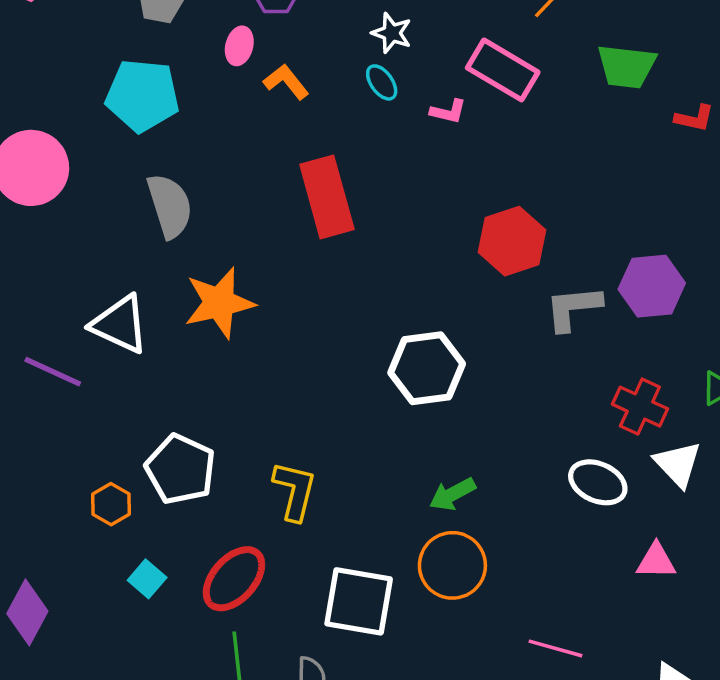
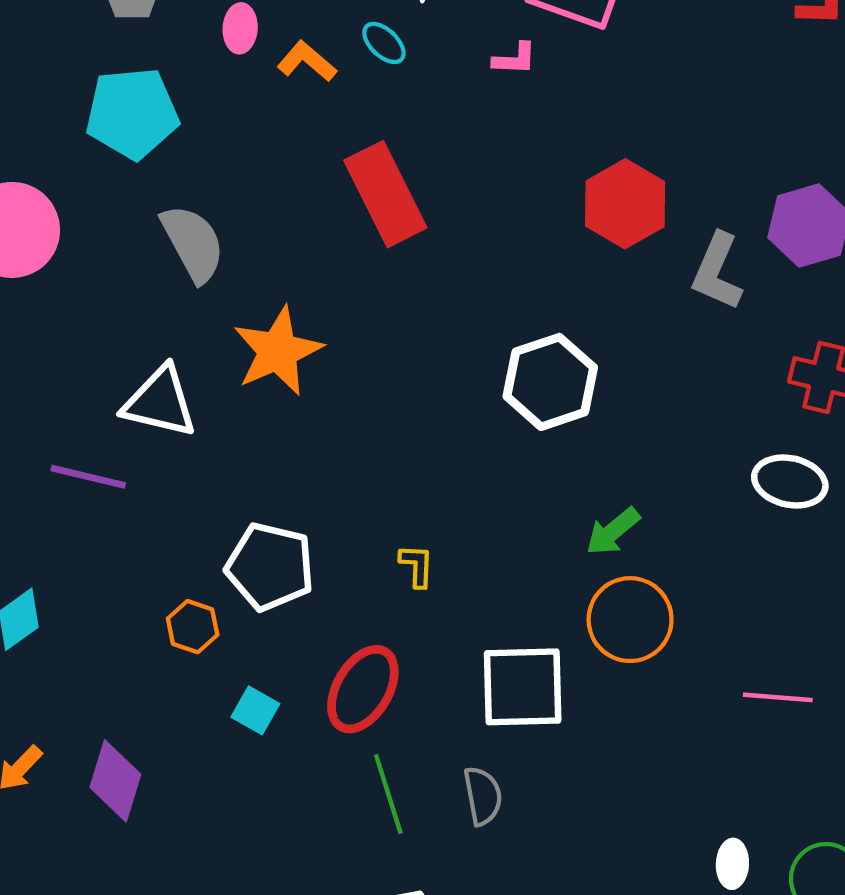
cyan ellipse: (382, 82) -> (384, 43), moved
gray L-shape: (573, 308) -> (717, 272), turned -50
yellow L-shape: (295, 491) -> (417, 566), size x0.6

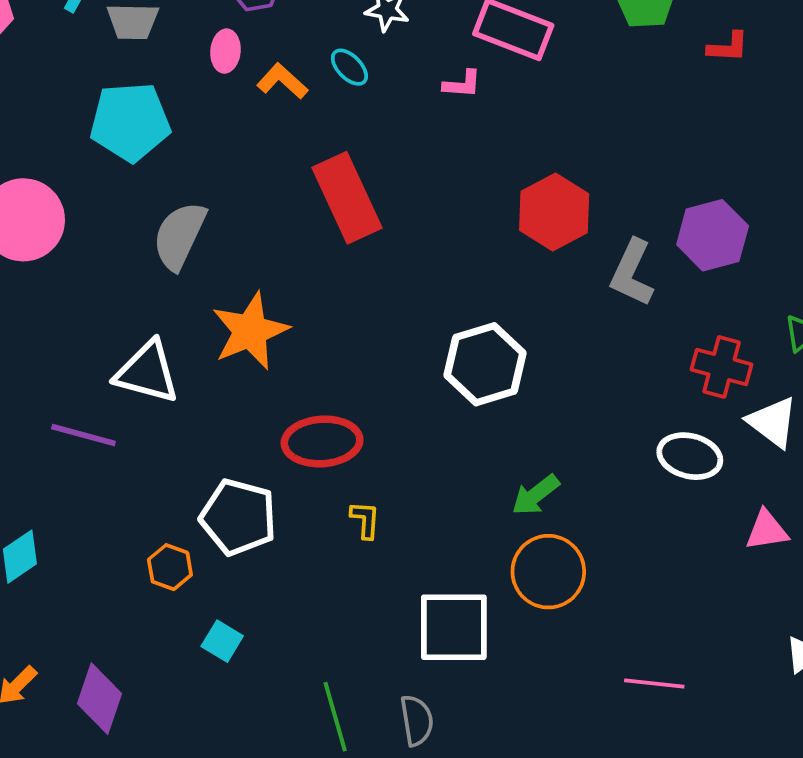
gray semicircle: (193, 243) -> (179, 236), turned -128
red ellipse: (363, 689) -> (322, 441), moved, turned 54
pink line: (778, 697) -> (654, 684), moved

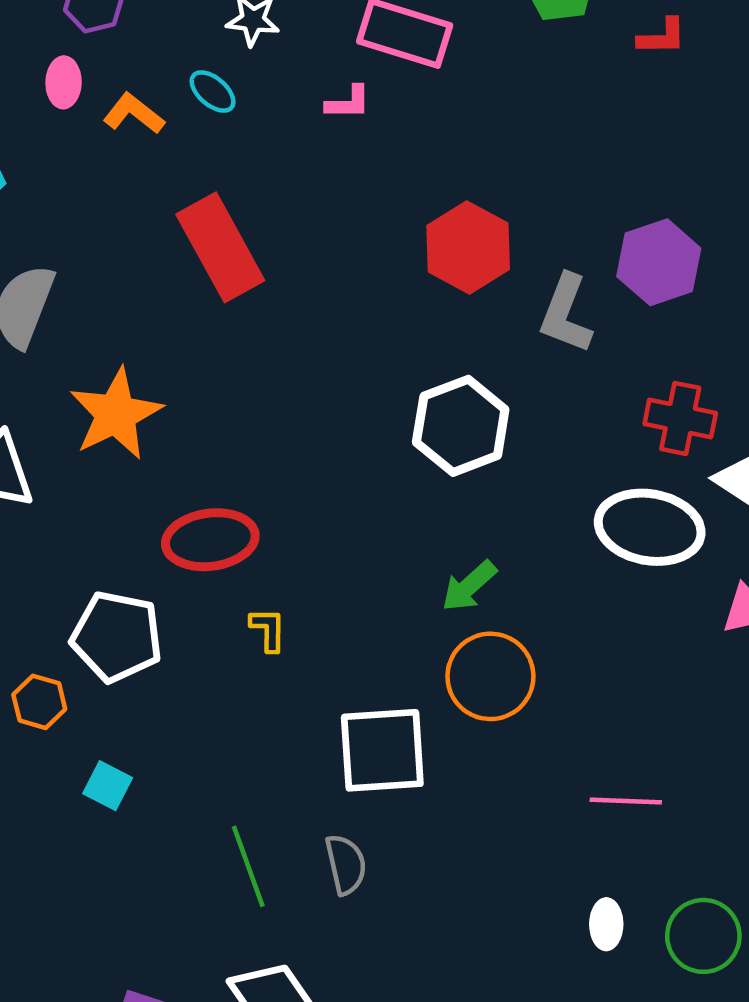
white hexagon: (485, 364) -> (461, 426), moved
white ellipse: (690, 456) -> (650, 527), size x1.4

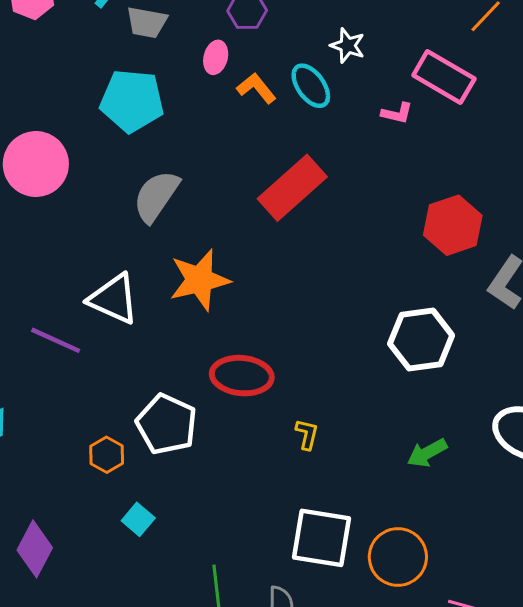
cyan ellipse: (213, 92) -> (311, 86), size x1.4
red rectangle: (220, 247) -> (292, 188), turned 64
green arrow: (469, 586) -> (427, 453), moved
yellow L-shape: (268, 630) -> (307, 434), moved
orange circle: (490, 676) -> (398, 557), moved

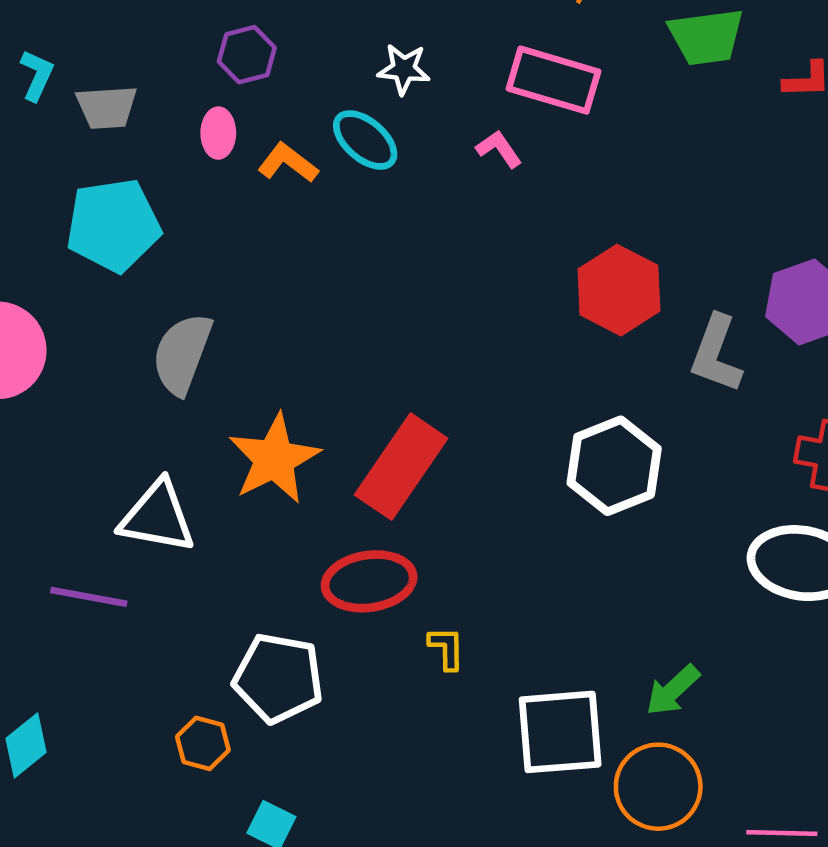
pink L-shape: (397, 113) -> (499, 149), turned -124
red rectangle: (292, 188) -> (401, 467), moved
yellow L-shape: (307, 434) -> (446, 648), moved
green arrow: (427, 453) -> (673, 690), moved
white square: (321, 538) -> (560, 732), moved

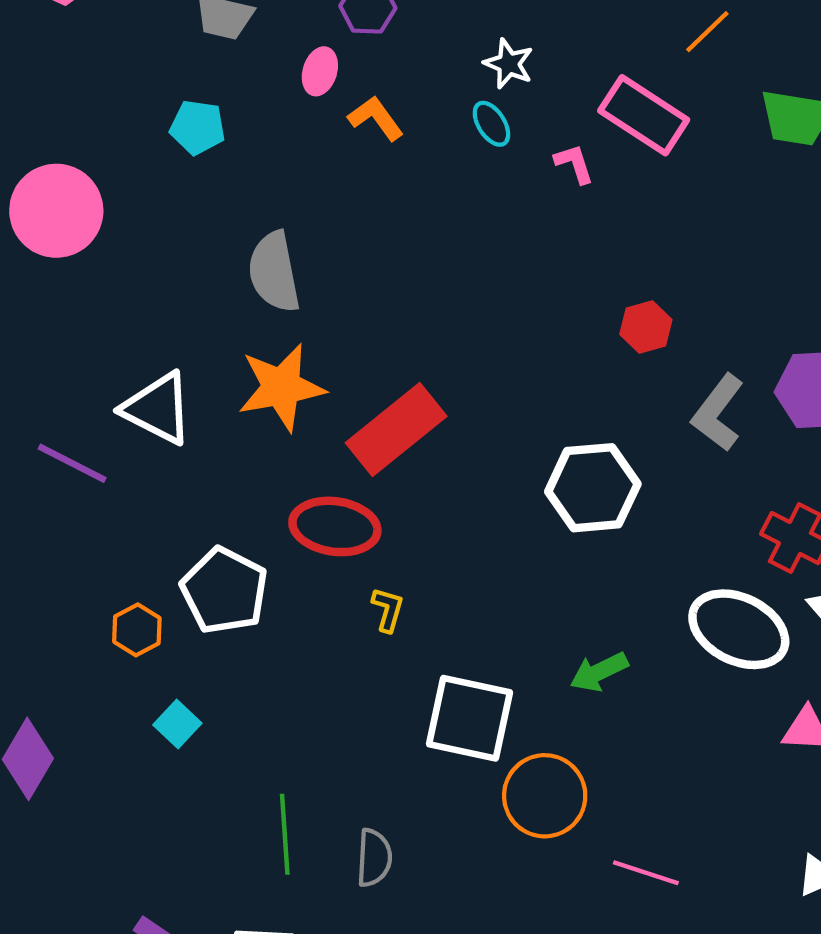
cyan ellipse: (365, 140) -> (491, 124), moved, size x0.7
cyan pentagon: (113, 225) -> (198, 127), size x0.6
red hexagon: (619, 290) -> (646, 327), size x0.6
gray semicircle: (182, 354) -> (274, 272), moved, turned -48
green arrow: (673, 690) -> (599, 672), moved

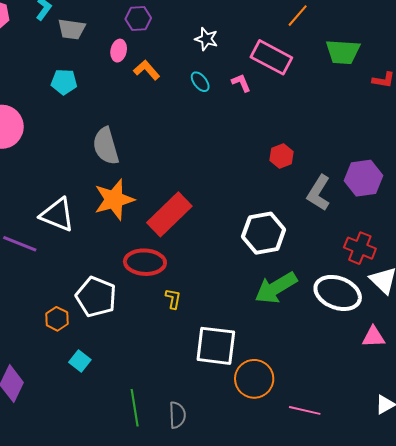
cyan ellipse: (491, 124) -> (200, 82), moved
green arrow: (599, 672) -> (276, 288), moved, size x1.6

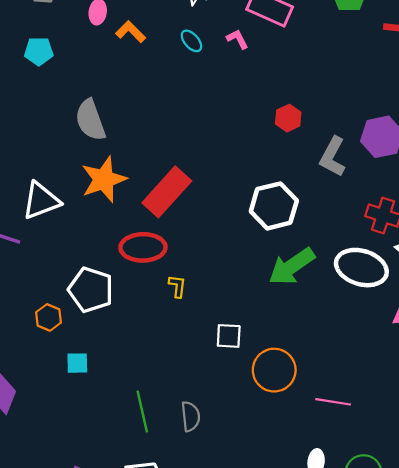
white triangle: (57, 215) -> (41, 201), turned -39
white square: (216, 346) -> (229, 336), size x0.6
cyan square: (80, 361) -> (77, 363), turned -35

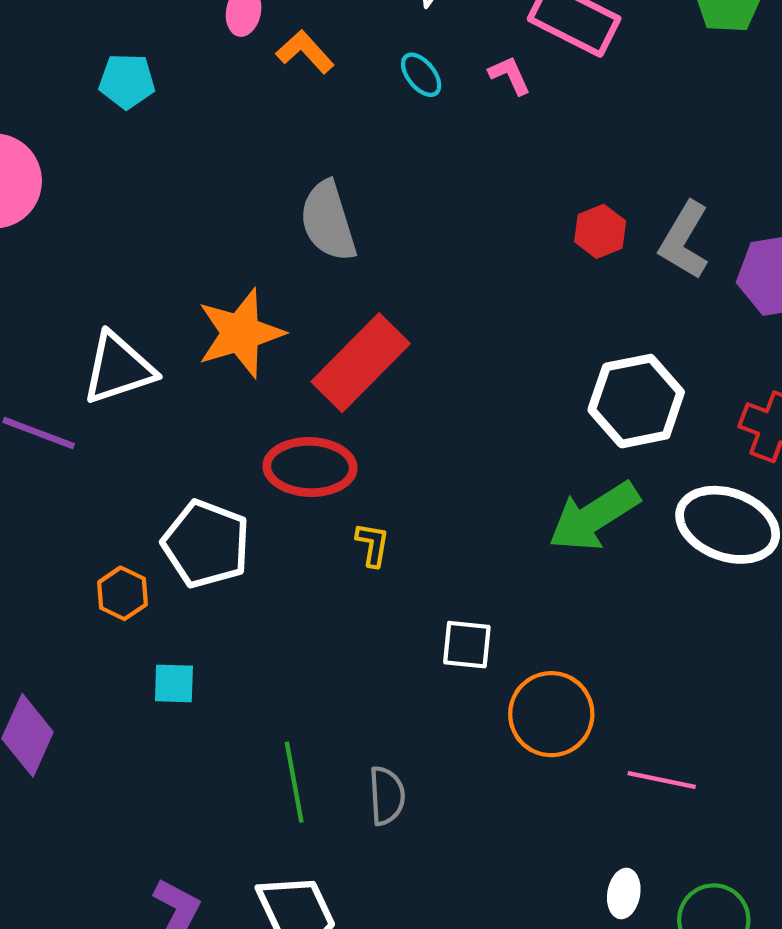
gray semicircle: (90, 120) -> (328, 221), moved
gray L-shape: (333, 157) -> (684, 240), moved
white hexagon: (274, 206) -> (636, 401), moved

